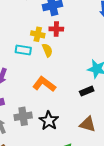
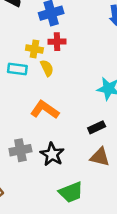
black rectangle: (87, 91) -> (97, 127), moved

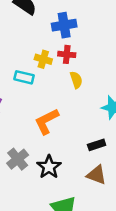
yellow semicircle: (47, 68) -> (76, 80), moved
orange L-shape: (45, 110) -> (47, 121), turned -68
gray cross: (20, 150) -> (18, 159), turned -35

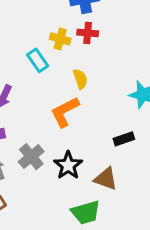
cyan rectangle: (24, 77) -> (38, 60), turned 42
yellow semicircle: (76, 80) -> (80, 79), moved
brown triangle: (97, 175) -> (106, 179), moved

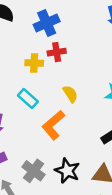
cyan rectangle: (38, 60) -> (28, 99), moved
yellow semicircle: (80, 79) -> (70, 94), moved

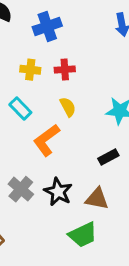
red cross: (57, 52) -> (65, 69), moved

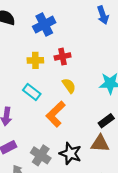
brown triangle: (97, 199) -> (100, 144), moved

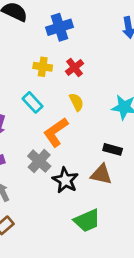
red cross: (63, 57) -> (75, 67), turned -35
black rectangle: (106, 121) -> (113, 149), turned 42
gray cross: (41, 155) -> (39, 161), moved

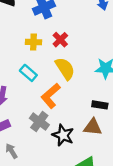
yellow semicircle: (76, 102) -> (65, 69), size x1.5

